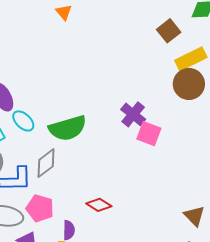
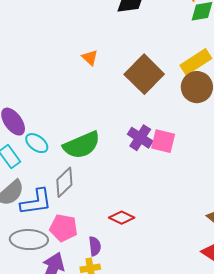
orange triangle: (64, 12) -> (90, 58), moved
brown square: (169, 31) -> (144, 74), moved, size x1.6
purple cross: (133, 114) -> (140, 138), moved

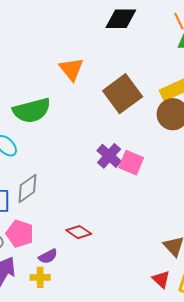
orange triangle: (90, 58) -> (71, 69), size x1.5
green semicircle: (82, 145) -> (32, 110), moved
purple semicircle: (95, 246) -> (48, 256), turned 60

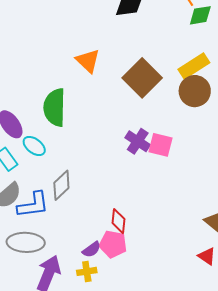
green semicircle: (32, 110) -> (55, 107), turned 114
red diamond: (79, 232) -> (119, 221), turned 70
pink pentagon: (20, 234) -> (113, 244), moved

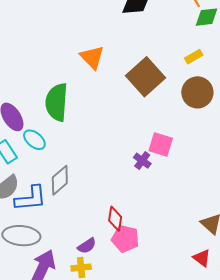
yellow rectangle: (194, 66) -> (194, 57), moved, size x0.6
purple cross: (138, 141) -> (142, 161), moved, size x0.7
pink pentagon: (113, 244) -> (125, 239), moved

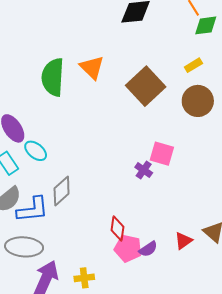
green semicircle: (57, 102) -> (53, 77), moved
purple semicircle: (87, 246) -> (148, 249), moved
red triangle: (202, 258) -> (183, 241), moved, turned 48

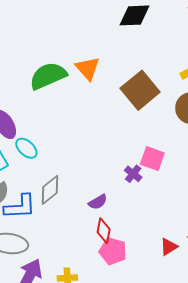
green semicircle: (53, 77) -> (48, 76), turned 60
purple semicircle: (148, 249) -> (98, 202), moved

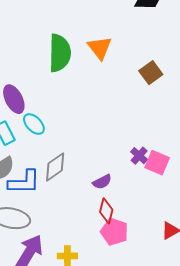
green semicircle: (48, 76) -> (60, 53), turned 111
brown square: (140, 90) -> (151, 73), size x0.6
pink square: (152, 159) -> (157, 163), moved

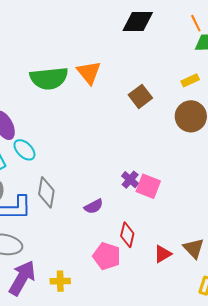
green semicircle: (60, 53) -> (49, 78), turned 84
gray diamond: (55, 167) -> (46, 192), turned -44
red diamond: (106, 211) -> (127, 235), moved

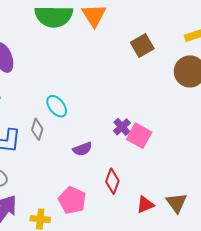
cyan ellipse: (24, 150) -> (57, 106), moved
gray diamond: (46, 192) -> (37, 129), size x0.7
pink pentagon: (107, 256) -> (72, 200), moved

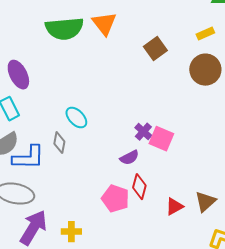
purple semicircle: (82, 149) -> (129, 158), moved
pink pentagon: (72, 200) -> (115, 199), moved
brown triangle: (177, 203) -> (205, 202), turned 30

